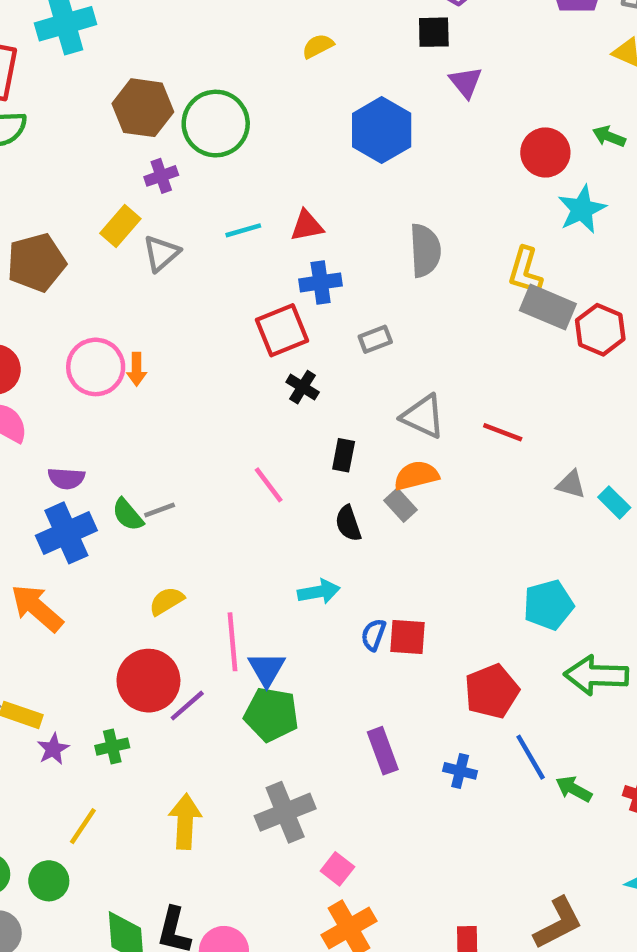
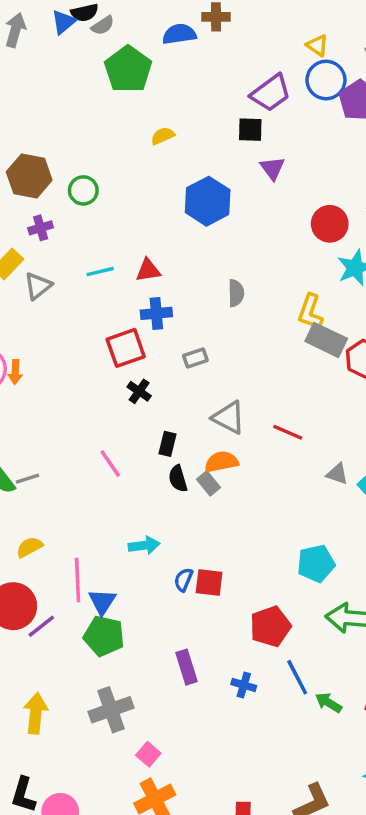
green circle: (216, 124) -> (83, 190), size x0.6
gray semicircle: (425, 250) -> (236, 293), size x0.7
black semicircle: (348, 523) -> (178, 479), moved

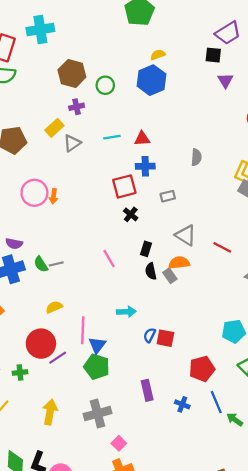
blue hexagon: (208, 201) -> (152, 80), moved

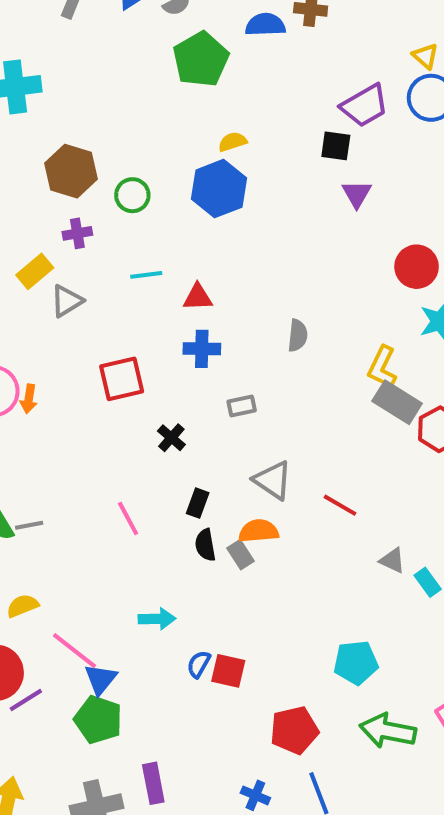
cyan line: (112, 137) -> (146, 275), moved
red square: (124, 186) -> (122, 379), moved
pink line: (83, 330) -> (74, 651), turned -56
purple rectangle: (147, 390) -> (153, 783), moved

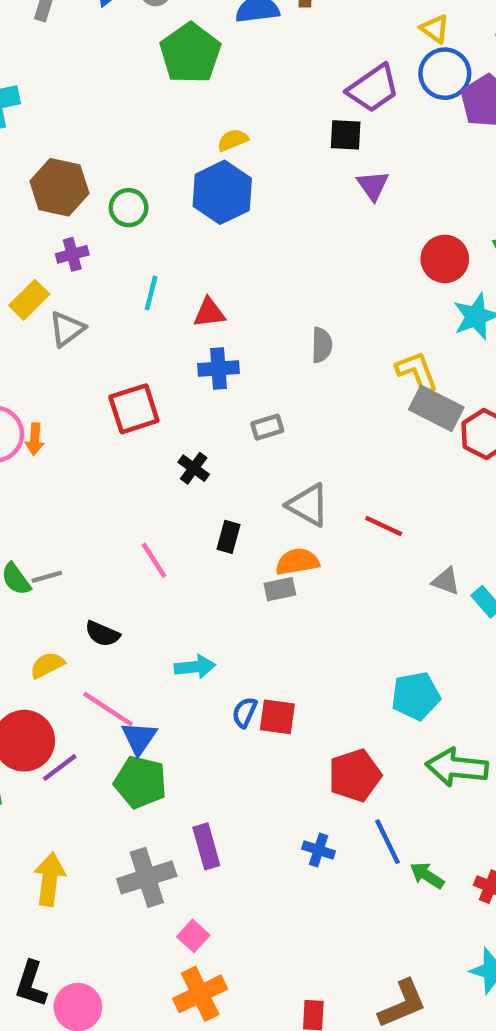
cyan line: (146, 275) -> (151, 293), turned -64
yellow L-shape: (382, 367) -> (417, 372), turned 138
black semicircle: (205, 545) -> (102, 634), moved, turned -52
gray rectangle: (240, 555) -> (280, 589), turned -64

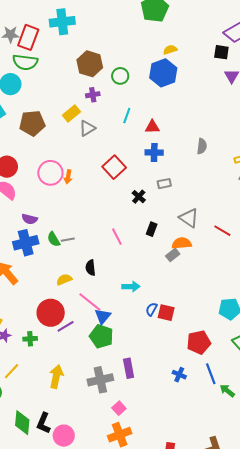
red square: (134, 409) -> (114, 167), turned -30
gray rectangle: (267, 427) -> (164, 184), moved
gray rectangle: (280, 589) -> (173, 255), turned -32
black semicircle: (102, 634) -> (90, 268), turned 56

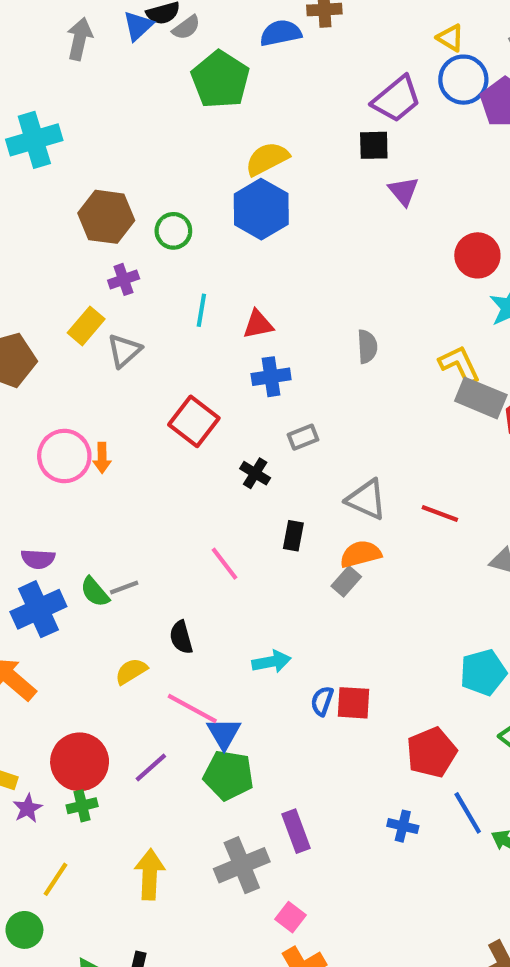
yellow semicircle: (170, 50) -> (267, 159), size x1.5
red circle: (51, 313) -> (80, 762), moved

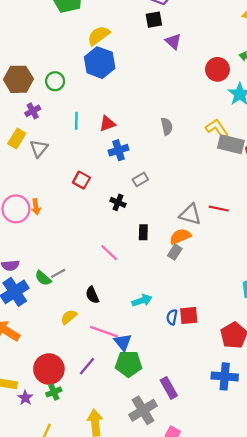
red square: (194, 421) -> (81, 180), size x0.7
gray triangle: (366, 499) -> (190, 214), moved
blue cross: (403, 826) -> (225, 376), size x1.6

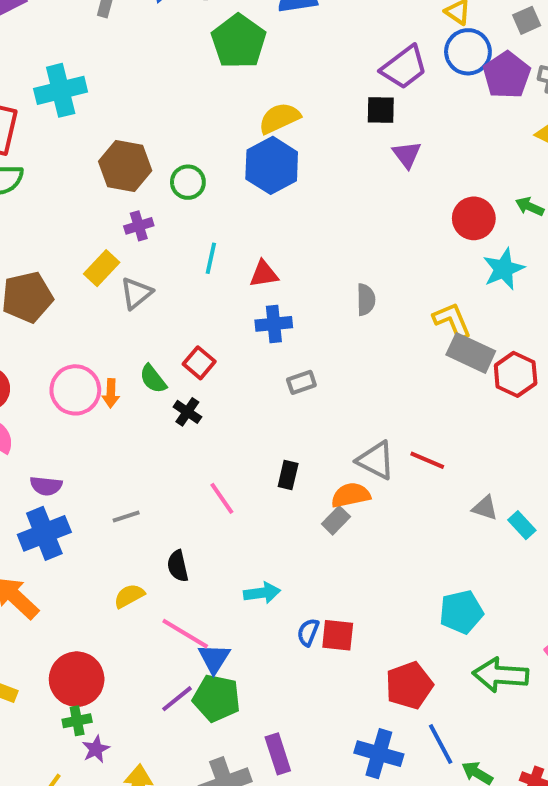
black cross: (118, 202) -> (187, 412), moved
green semicircle: (43, 278) -> (153, 379), moved
purple line: (87, 366) -> (177, 699), moved
purple star: (25, 398) -> (96, 749), moved

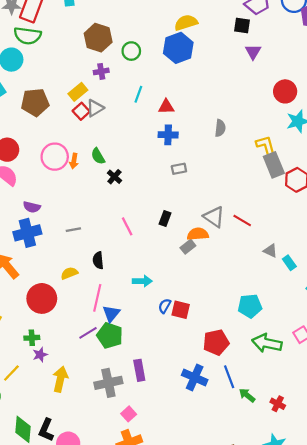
gray rectangle: (471, 353) -> (274, 165), turned 35
red square: (199, 363) -> (81, 111), moved
pink line: (185, 634) -> (97, 298), turned 64
red circle: (77, 679) -> (42, 298), moved

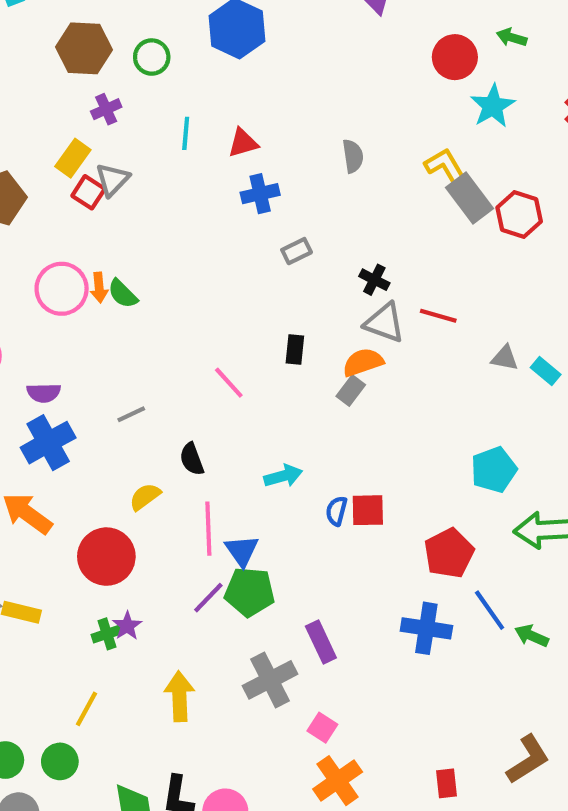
green semicircle: (98, 156) -> (123, 294), moved
black cross: (114, 177) -> (374, 280), moved
purple star: (40, 355) -> (127, 626), moved

